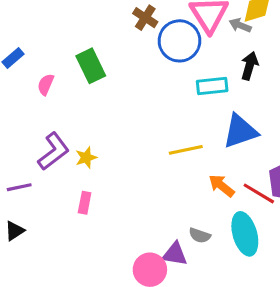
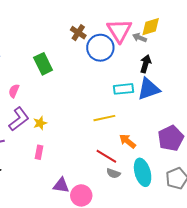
pink semicircle: (46, 84) -> (14, 91), moved
cyan rectangle: (212, 86) -> (123, 89), moved
blue triangle: (240, 131) -> (149, 89), moved
red line: (259, 193) -> (106, 156), moved
purple triangle: (175, 254) -> (61, 185), moved

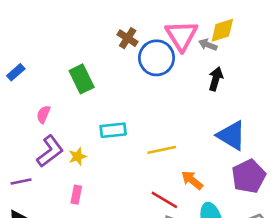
cyan rectangle: (123, 89) -> (113, 130), moved
blue triangle: (149, 89) -> (231, 135), moved, turned 50

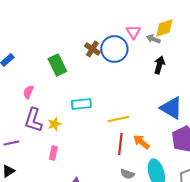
pink triangle: (182, 35) -> (133, 32), size x0.6
brown cross: (128, 38) -> (92, 49), moved
purple L-shape: (50, 151) -> (33, 120), turned 145
red line: (164, 200) -> (120, 144), moved, turned 65

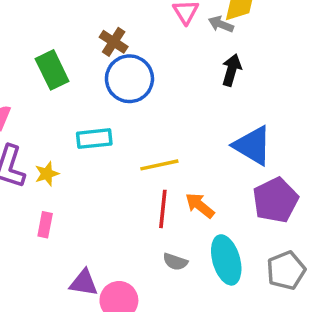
blue circle: (114, 49) -> (129, 79), moved

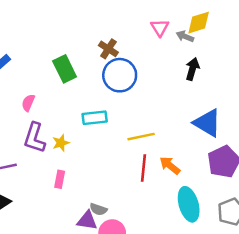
gray semicircle: (175, 262) -> (98, 209), moved

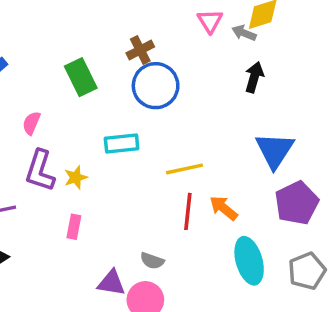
brown cross: (108, 49) -> (140, 50), turned 30
blue triangle: (207, 123) -> (275, 150), turned 32
gray semicircle: (98, 209) -> (152, 261), moved

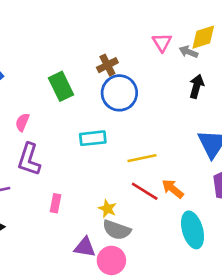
yellow star: (76, 177) -> (107, 209), moved, turned -30
red line: (188, 211) -> (145, 191), turned -64
gray semicircle: (152, 261) -> (117, 230), size x1.5

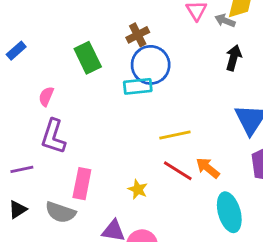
cyan rectangle: (93, 138) -> (138, 86), moved
pink rectangle: (56, 203) -> (82, 184), size x1.5
gray semicircle: (117, 230) -> (60, 212), moved

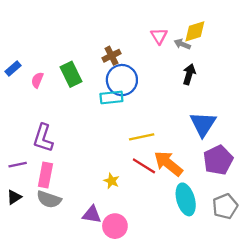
pink semicircle: (46, 96) -> (37, 80), moved
orange arrow: (208, 168) -> (168, 163), size x1.5
pink rectangle: (82, 184) -> (45, 175), moved

